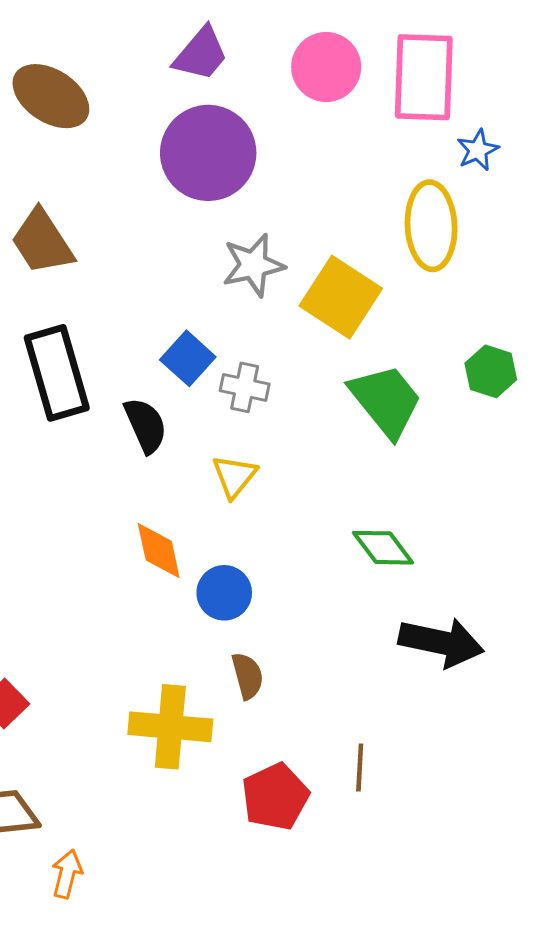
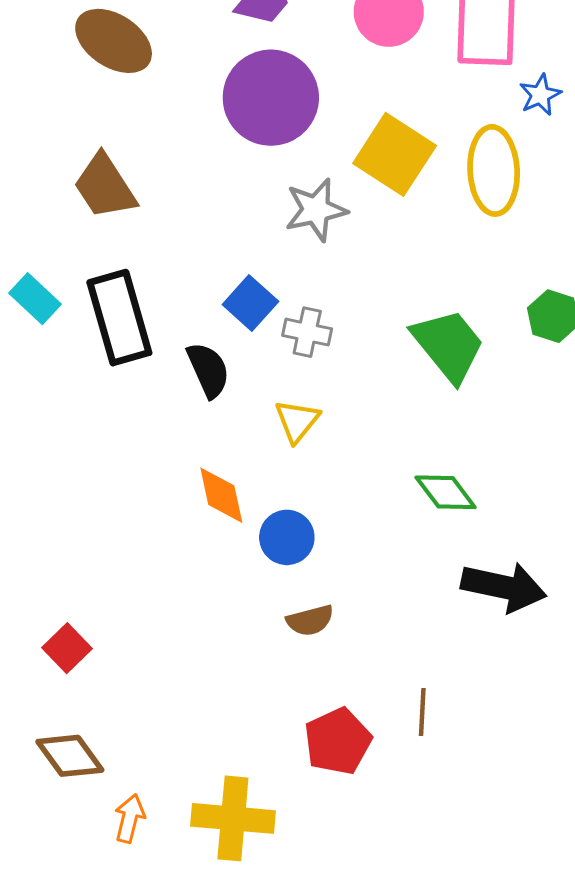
yellow square: (341, 297) -> (395, 154), moved
brown semicircle: (248, 676) -> (310, 620), turned 90
yellow cross: (170, 727) -> (233, 818), moved

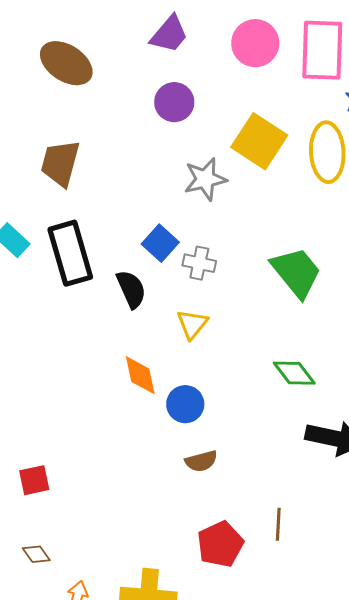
purple circle: (271, 98) -> (174, 102), size x0.6
brown trapezoid: (105, 187) -> (60, 163), turned 48
red square: (67, 648) -> (34, 480), turned 32
brown diamond: (70, 756) -> (36, 554), size x0.6

